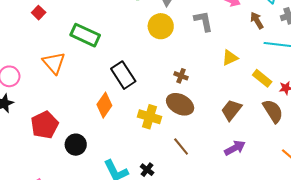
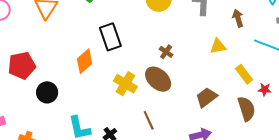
brown arrow: (257, 20) -> (238, 18), moved

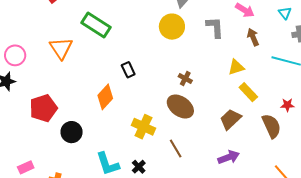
black rectangle: (110, 37) -> (128, 70), size x0.6
yellow rectangle: (244, 74) -> (248, 92), moved
yellow cross: (125, 84) -> (143, 127), moved

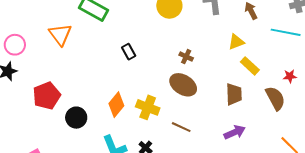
orange diamond: (105, 97) -> (116, 105), moved
brown trapezoid: (230, 119) -> (234, 94), turned 135
brown line: (176, 149) -> (181, 127), turned -30

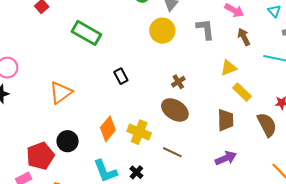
orange triangle: (60, 34) -> (61, 93), moved, turned 30
brown cross: (186, 57) -> (178, 82), turned 32
red pentagon: (47, 96) -> (40, 156), moved

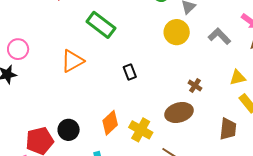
gray L-shape: (205, 29) -> (219, 36), turned -45
brown cross: (178, 82) -> (195, 86), moved, turned -32
orange triangle: (61, 93) -> (72, 61), moved
brown ellipse: (175, 110) -> (179, 112), turned -56

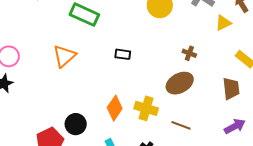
black rectangle: (130, 72) -> (123, 54), turned -49
yellow triangle: (238, 77) -> (223, 23), moved

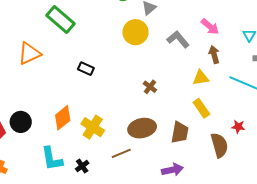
yellow triangle: (223, 23) -> (201, 78), moved
brown ellipse: (180, 83) -> (142, 128), moved
brown line: (181, 125) -> (121, 153), turned -60

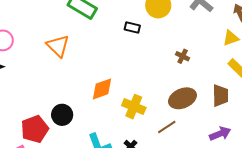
orange triangle: (29, 53) -> (58, 46), turned -40
black rectangle: (86, 69) -> (132, 28), moved
orange diamond: (63, 118) -> (102, 89), moved, turned 30

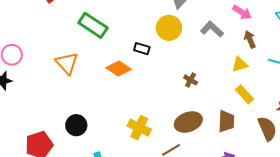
orange diamond: (102, 89) -> (119, 68), moved, turned 50
black circle: (62, 115) -> (76, 125), moved

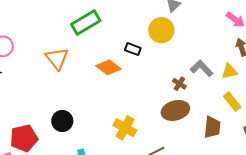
green rectangle: (93, 25) -> (86, 22), turned -68
gray L-shape: (212, 29) -> (202, 68), moved
brown ellipse: (188, 122) -> (175, 110), moved

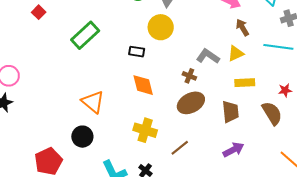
orange triangle: (57, 58) -> (93, 102), moved
orange diamond: (108, 67) -> (143, 85), moved, turned 50
yellow rectangle: (232, 102) -> (245, 83), turned -42

